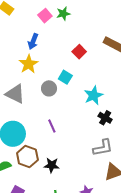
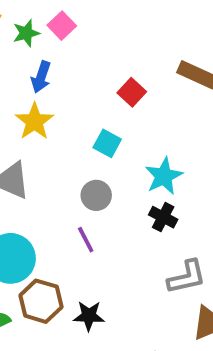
green star: (63, 14) -> (26, 33), moved
gray circle: (49, 88) -> (96, 195), moved
black cross: (105, 118) -> (163, 217), moved

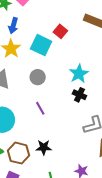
cyan square: (107, 143) -> (41, 45), moved, size x1.5
gray circle: (96, 195) -> (38, 77), moved
brown hexagon: (41, 301) -> (19, 153), moved

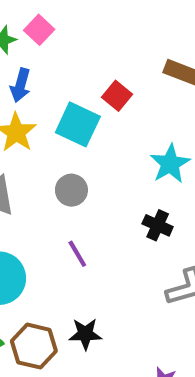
cyan star: (79, 74) -> (170, 164), moved

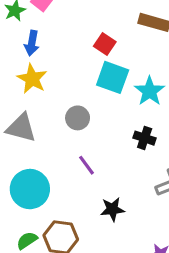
cyan square: (78, 124) -> (113, 77), moved
black star: (85, 334) -> (112, 209), moved

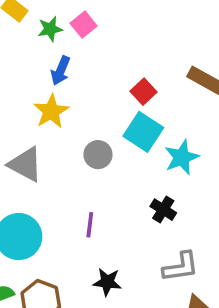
gray circle: (78, 118) -> (98, 155), moved
purple line: (87, 165) -> (90, 225), turned 30

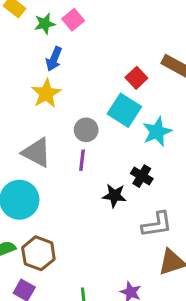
red square: (143, 92) -> (136, 78), moved
gray triangle: (25, 164) -> (37, 153), moved
purple line: (90, 225) -> (82, 160), moved
black star: (107, 282) -> (114, 196), moved

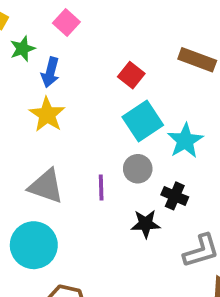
green star: (45, 24) -> (23, 49), moved
red square: (136, 78) -> (131, 75), moved
cyan square: (124, 110) -> (143, 121), turned 32
gray circle: (86, 130) -> (138, 169), moved

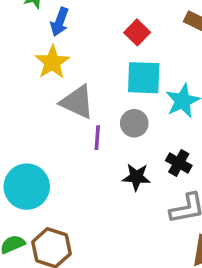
cyan square: (143, 121) -> (144, 78), turned 30
gray triangle: (46, 186) -> (77, 102), moved
black cross: (175, 196) -> (179, 163), moved

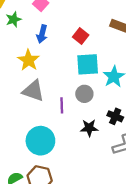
blue arrow: (60, 22) -> (42, 34), moved
gray triangle: (77, 102) -> (33, 91), moved
cyan circle: (27, 187) -> (40, 141), moved

